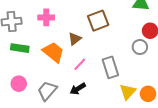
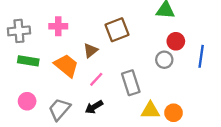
yellow triangle: (128, 92) -> (150, 110), turned 48

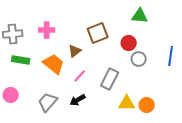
red circle: (176, 41) -> (129, 43), moved
gray rectangle: (131, 83) -> (110, 79), turned 45
pink circle: (27, 101) -> (11, 95), moved

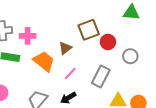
pink cross: (47, 30) -> (28, 36), moved
red circle: (129, 43) -> (108, 42), moved

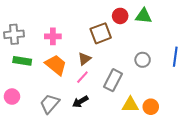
pink cross: (28, 36) -> (53, 36), moved
red circle: (108, 42) -> (120, 16), moved
brown triangle: (65, 48) -> (84, 59), moved

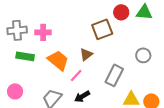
pink cross: (53, 36) -> (43, 32), moved
pink line: (82, 77) -> (76, 75), moved

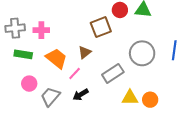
gray circle: (143, 55) -> (142, 53), size x1.6
gray rectangle: (114, 75) -> (113, 73), turned 30
pink circle: (15, 91) -> (29, 84), moved

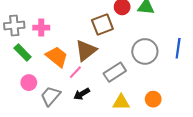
brown triangle: (85, 52) -> (86, 50), size x1.6
green rectangle: (23, 54) -> (23, 52), turned 36
yellow triangle: (130, 98) -> (121, 102), moved

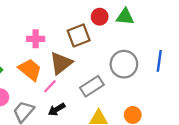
pink cross: (41, 28) -> (36, 39), moved

